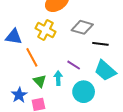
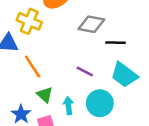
yellow cross: (45, 30) -> (29, 21), moved
cyan arrow: (58, 78) -> (68, 106), moved

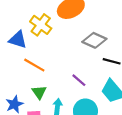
orange line: (33, 67) -> (34, 65), turned -40

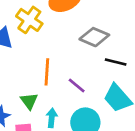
orange line: (34, 65) -> (47, 72), moved, turned 65

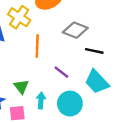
orange line: (47, 72) -> (37, 46), moved

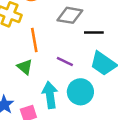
green triangle: (21, 87) -> (25, 67), moved
cyan arrow: (41, 100) -> (50, 95), size x1.5

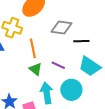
green triangle: (25, 67) -> (36, 69), moved

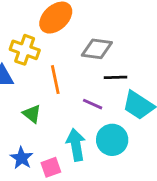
black line: (81, 41) -> (116, 77), moved
green triangle: (36, 69) -> (32, 114), moved

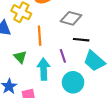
purple line: (93, 104) -> (63, 56), turned 40
cyan arrow: (76, 145) -> (44, 69), moved

